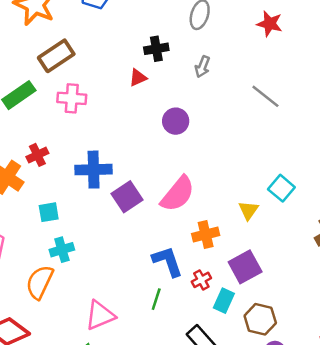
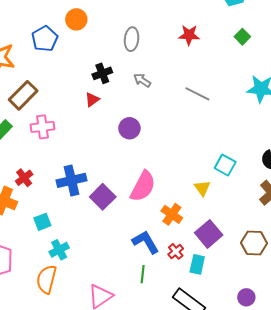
gray arrow: (202, 67) -> (142, 80), turned 114
orange cross: (206, 235) -> (172, 214), turned -30
brown hexagon: (260, 319) -> (254, 243), moved

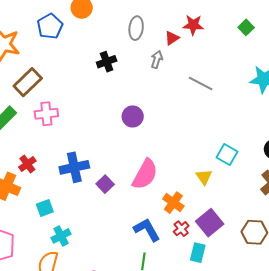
gray arrow: (142, 80) -> (157, 59), moved, turned 72
red triangle: (92, 100) -> (172, 38), moved
purple square: (103, 197) -> (105, 184), size x0.7
red cross: (176, 251) -> (181, 229), moved

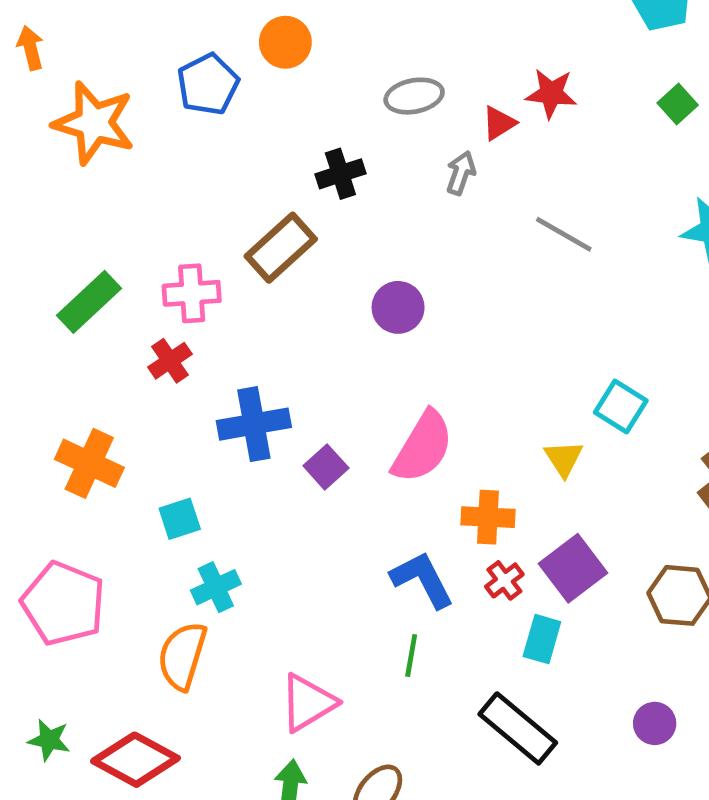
gray ellipse: (136, 28) -> (414, 96), turned 70
brown rectangle: (28, 82) -> (281, 248), moved
red cross: (27, 164) -> (170, 361), moved
orange cross: (173, 203) -> (488, 517), turned -35

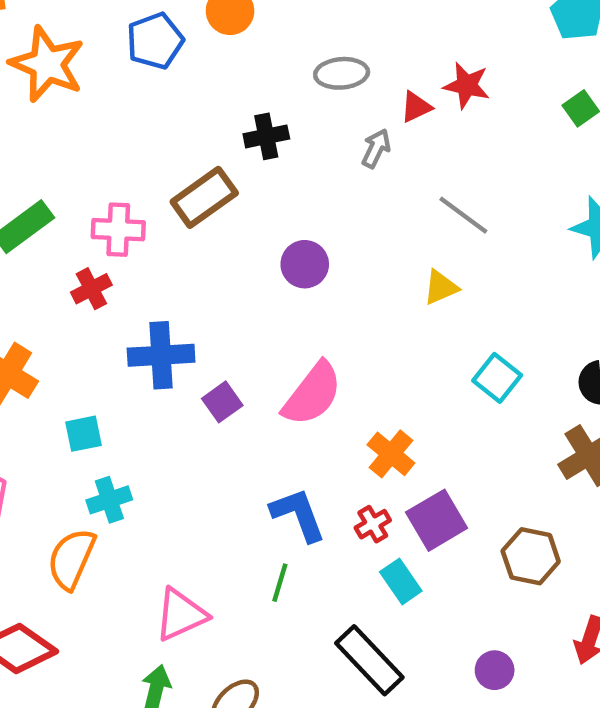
yellow triangle: (564, 458) -> (441, 287), moved, turned 33
orange cross: (488, 517) -> (391, 454), moved, turned 30
cyan rectangle: (542, 639) -> (401, 581), turned -57

